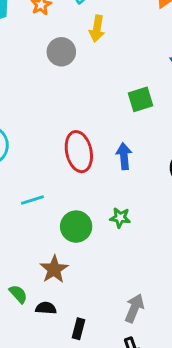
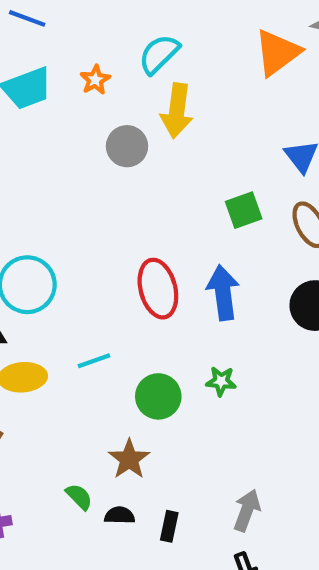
yellow arrow: (97, 29) -> (177, 111), size x1.4
blue arrow: (124, 156) -> (223, 293), size x1.4
black rectangle: (79, 329) -> (169, 526), moved

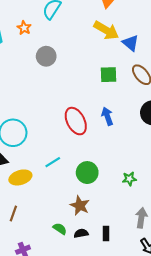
yellow arrow: (177, 111) -> (106, 30), moved, turned -55
green square: (244, 210) -> (108, 75), turned 30
blue arrow: (223, 293) -> (107, 116), size x0.7
green star: (221, 381) -> (129, 179), moved

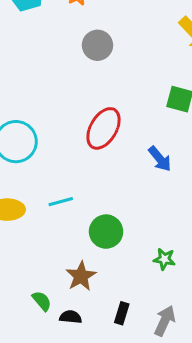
blue arrow: (107, 116) -> (160, 159), turned 144
red ellipse: (76, 121) -> (103, 128), moved, turned 40
black rectangle: (106, 233) -> (122, 313), moved

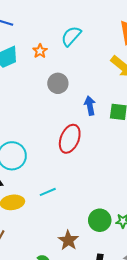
blue arrow: (160, 159) -> (90, 106), moved, turned -144
green circle: (106, 232) -> (100, 220), moved

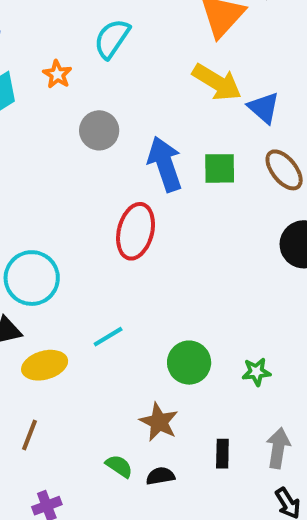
blue arrow: (90, 106) -> (165, 164), size x1.5
green circle: (100, 220) -> (189, 363), moved

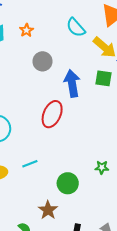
cyan semicircle: (112, 39) -> (76, 27), moved, turned -85
green square: (220, 168) -> (104, 78), moved
green star: (256, 372) -> (102, 167), moved

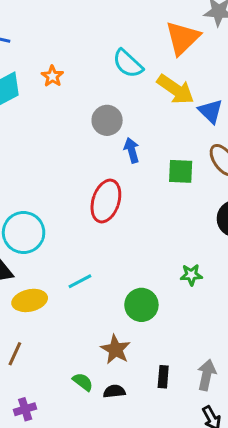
gray circle: (42, 61) -> (107, 120), moved
green square: (104, 78) -> (181, 171), moved
blue arrow: (72, 83) -> (132, 150), size x0.6

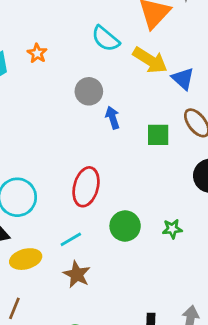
red ellipse: (106, 201) -> (86, 187), moved
green circle: (141, 305) -> (125, 226), moved
brown star: (116, 349) -> (77, 274), moved

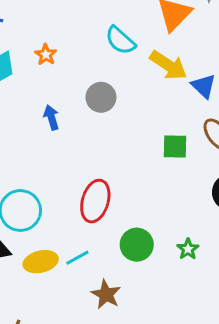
blue arrow: (113, 118) -> (51, 117), moved
green star: (172, 229) -> (188, 249), turned -30
yellow ellipse: (26, 259) -> (41, 262), moved
brown star: (77, 274) -> (106, 294), moved

